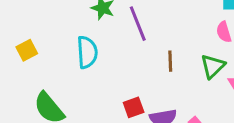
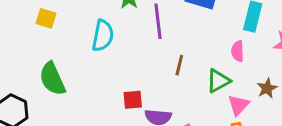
yellow square: (27, 50) -> (46, 18), turned 30

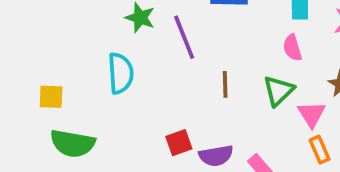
yellow square: (46, 18) -> (51, 97), moved
green semicircle: (52, 79) -> (73, 143), turned -40

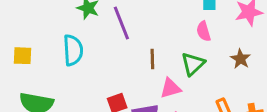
yellow square: (51, 97) -> (23, 56), moved
pink triangle: (312, 114) -> (170, 88), moved, turned 45

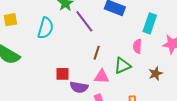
purple line: (121, 23) -> (84, 21), turned -35
yellow square: (23, 56) -> (10, 20), turned -32

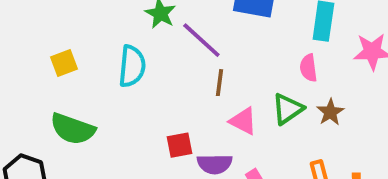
brown line: (97, 53) -> (219, 83), moved
brown star: (156, 74) -> (330, 112), moved
pink triangle: (102, 77) -> (243, 121), moved, turned 35

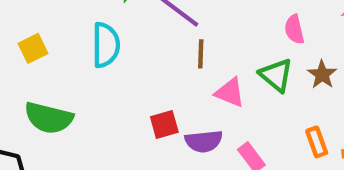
green triangle: (288, 109) -> (276, 75), turned -40

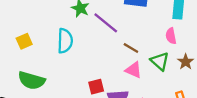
brown line: (201, 54) -> (131, 48), moved, turned -63

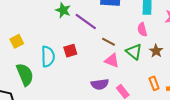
cyan semicircle: (65, 41) -> (48, 57), moved
green semicircle: (32, 80) -> (25, 75), turned -125
red square: (96, 87) -> (70, 51), moved

